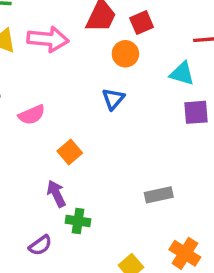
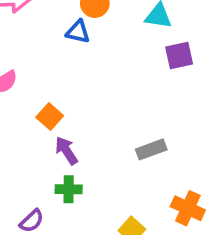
blue triangle: (113, 99) -> (78, 32), moved, turned -50
purple arrow: (56, 194) -> (66, 151), moved

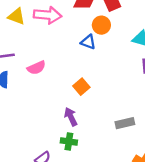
orange square: (50, 116) -> (81, 87), moved

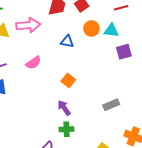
orange circle: (101, 25) -> (91, 28), moved
pink semicircle: (36, 68) -> (33, 63), moved

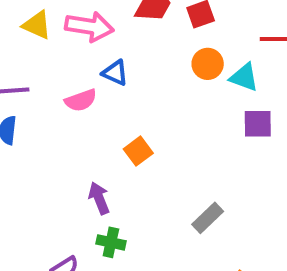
blue triangle: (67, 41) -> (115, 73), moved
gray rectangle: (111, 105) -> (208, 218), turned -35
purple arrow: (64, 108) -> (99, 198), moved

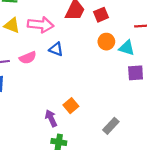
pink semicircle: (81, 100) -> (28, 58), moved
orange square: (138, 151) -> (71, 106), moved

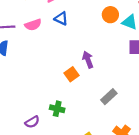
purple arrow: (51, 118) -> (88, 60), moved

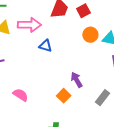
pink semicircle: (33, 25) -> (21, 95), moved, turned -119
gray rectangle: (109, 97) -> (103, 98), moved

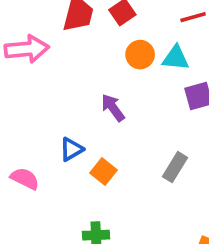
blue triangle: (45, 46) -> (71, 149), moved, turned -40
purple arrow: (77, 80) -> (113, 108), moved

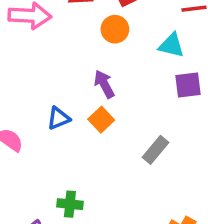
orange circle: (140, 55) -> (115, 29), moved
orange square: (104, 171) -> (101, 120), moved

